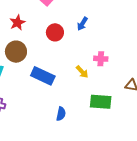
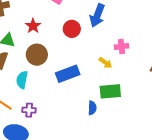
blue arrow: (82, 24) -> (97, 15), size x1.6
blue rectangle: (43, 76) -> (68, 74), turned -35
green rectangle: (101, 102) -> (110, 91), moved

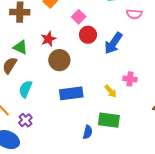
red circle: (72, 29) -> (88, 35), moved
brown circle: (37, 55) -> (59, 60), moved
purple cross: (29, 110) -> (25, 120), turned 32

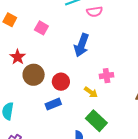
red circle: (88, 35) -> (61, 82), moved
blue rectangle: (71, 93) -> (53, 104), size x0.7
green rectangle: (109, 120) -> (96, 121), turned 50

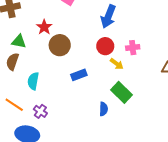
red circle: (61, 82) -> (105, 46), moved

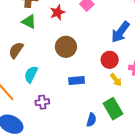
red star: (44, 27) -> (57, 12), moved
green triangle: (19, 42) -> (29, 22), moved
purple cross: (40, 111) -> (42, 102), moved, turned 32

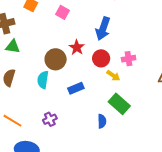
red star: (57, 12) -> (77, 47), moved
cyan semicircle: (31, 74) -> (43, 80), moved

